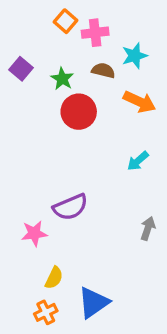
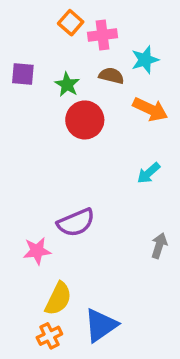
purple square: (21, 69) -> (23, 74), turned -35
yellow semicircle: (54, 278) -> (58, 299), size x1.4

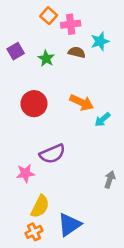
purple square: (23, 74) -> (16, 51), turned -35
orange arrow: (150, 109) -> (82, 102), moved
red circle: (85, 120) -> (34, 104), moved
gray arrow: (159, 246) -> (110, 179), moved

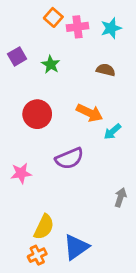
cyan star: (100, 41) -> (111, 28), moved
brown semicircle: (77, 52) -> (106, 70), moved
purple semicircle: (52, 154) -> (69, 158), moved
pink star: (25, 173) -> (21, 173), moved

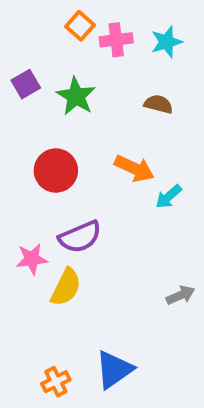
green star: (51, 64) -> (76, 96), size x1.4
purple semicircle: (69, 158) -> (80, 237), moved
gray arrow: (120, 197) -> (181, 295), turned 48
yellow semicircle: (44, 227) -> (66, 287), moved

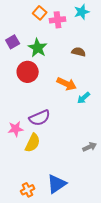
cyan star: (166, 42) -> (82, 12), moved
red circle: (56, 171) -> (28, 72), moved

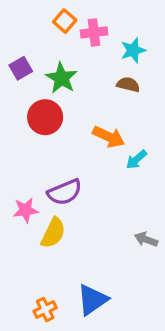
cyan star: (82, 12) -> (133, 50), moved
gray arrow: (90, 147) -> (146, 239), turned -136

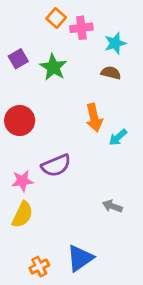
red circle: (45, 117) -> (20, 121), moved
orange arrow: (109, 137) -> (94, 118), turned 52
yellow semicircle: (53, 233) -> (22, 215), moved
gray arrow: (146, 239) -> (112, 206), moved

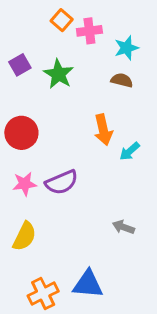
pink star: (22, 181) -> (25, 184), moved
blue triangle: (80, 258) -> (88, 284), turned 40
orange cross: (39, 267) -> (43, 293), size x1.4

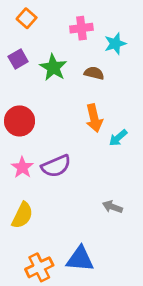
orange square: (62, 20) -> (27, 18), moved
brown semicircle: (122, 80) -> (94, 73), moved
pink star: (25, 184) -> (22, 167), turned -30

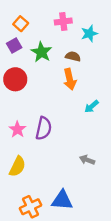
orange square: (27, 18) -> (21, 24), moved
orange arrow: (94, 118) -> (70, 79), moved
red circle: (20, 121) -> (15, 79), moved
purple semicircle: (56, 166) -> (44, 128), turned -55

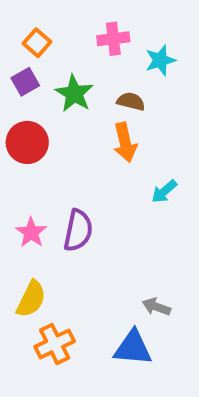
gray arrow: (87, 160) -> (156, 307), moved
blue triangle: (62, 200) -> (133, 348), moved
orange cross: (31, 207) -> (55, 344), moved

